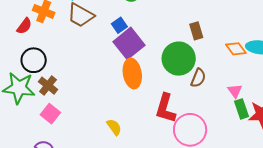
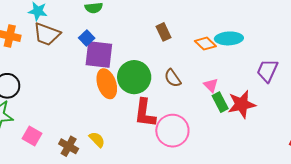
purple square: (129, 43) -> (99, 55), turned -36
green circle: (179, 59) -> (134, 77), moved
brown semicircle: (198, 78) -> (173, 78), turned 132
brown cross: (48, 86) -> (69, 146), moved

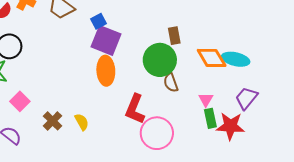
orange diamond: (205, 44) -> (212, 58), size x1.4
purple trapezoid: (267, 71) -> (246, 98), moved
green circle: (134, 77) -> (160, 60), moved

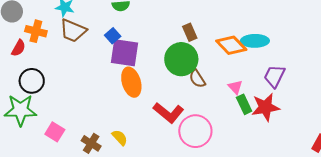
red L-shape: (135, 109) -> (168, 113), turned -60

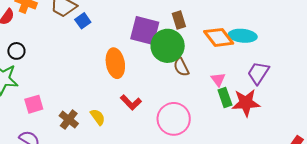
blue square: (113, 36) -> (83, 21), moved
purple square: (124, 53) -> (145, 31), moved
black circle: (32, 81) -> (16, 51), size x0.7
red L-shape: (168, 113) -> (131, 102), moved, size x0.7
pink square: (55, 132) -> (34, 104), turned 36

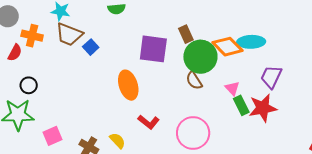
green circle: (168, 46) -> (200, 57), moved

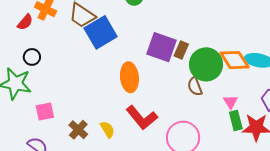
brown rectangle: (186, 34) -> (181, 50), moved, turned 36
blue square: (91, 47) -> (101, 32), size x2.0
red L-shape: (149, 122) -> (142, 118), size x1.5

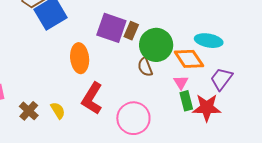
orange diamond: (235, 60) -> (189, 59), moved
red L-shape: (142, 118) -> (92, 98), turned 72

